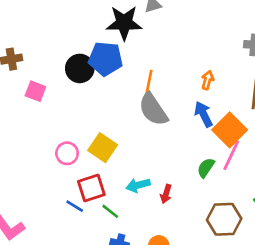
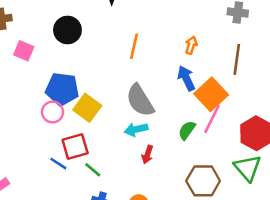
blue pentagon: (105, 59) -> (62, 89), moved
gray semicircle: (153, 109) -> (140, 100), moved
cyan arrow: (138, 185) -> (136, 129), moved

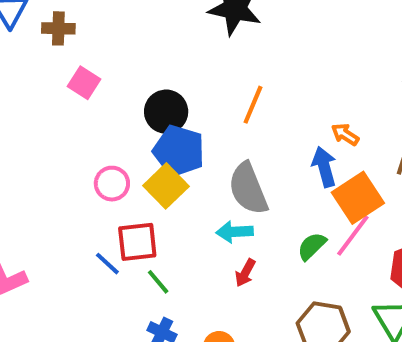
black circle: (67, 30) -> (166, 112), moved
orange arrow: (191, 45) -> (345, 134), moved, turned -84
blue pentagon: (62, 89) -> (179, 151), moved

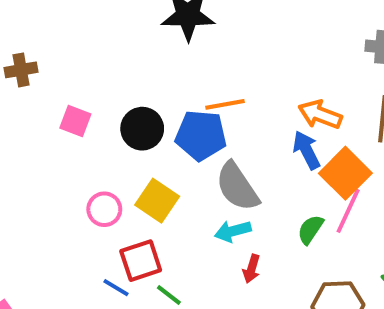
pink square: (84, 83) -> (75, 121), moved
orange line: (253, 105) -> (225, 104), turned 69
orange arrow: (345, 134) -> (320, 114), size x1.5
blue pentagon: (179, 151) -> (201, 135), moved

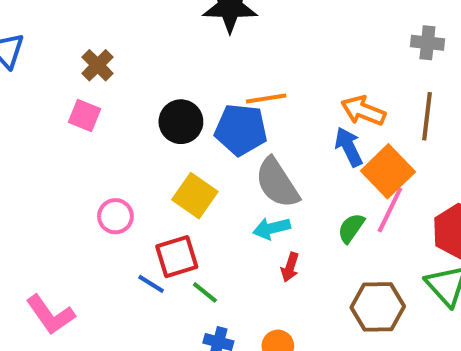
brown cross: (21, 70) -> (98, 65), moved, turned -36
pink square: (75, 121) -> (84, 116), moved
pink circle: (104, 209) -> (115, 216), moved

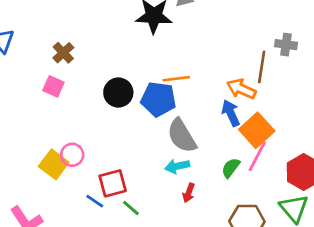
brown line: (427, 116) -> (262, 67), moved
yellow square: (195, 196) -> (54, 164), moved

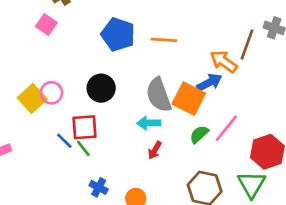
black circle: (118, 93) -> (101, 88), moved
blue pentagon: (159, 99) -> (118, 34), moved
blue arrow: (231, 113) -> (209, 82), turned 75
orange square: (257, 130) -> (189, 99), moved, turned -32
green line: (131, 208) -> (83, 148), moved

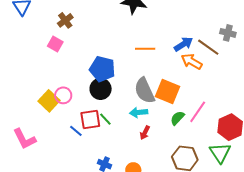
blue pentagon: (118, 34) -> (102, 69), moved
brown line: (247, 44) -> (208, 47), turned -70
blue arrow: (209, 82) -> (183, 44), moved
green line: (83, 148) -> (105, 119), moved

